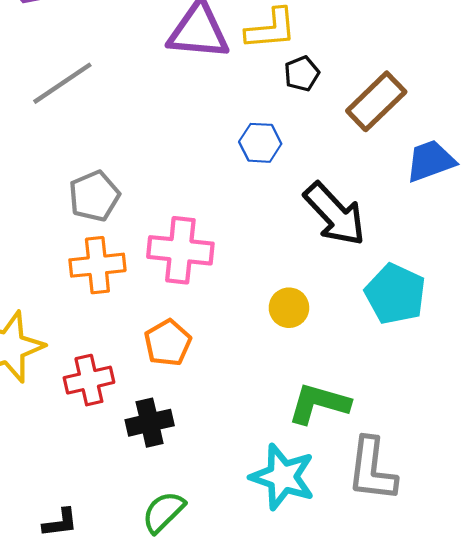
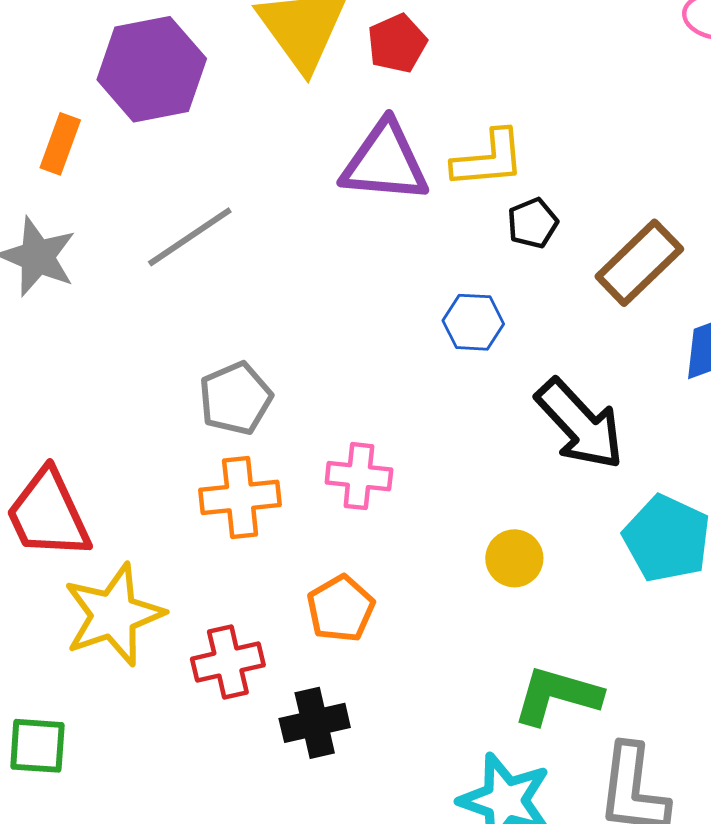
pink cross: (180, 250) -> (359, 476), size x0.7

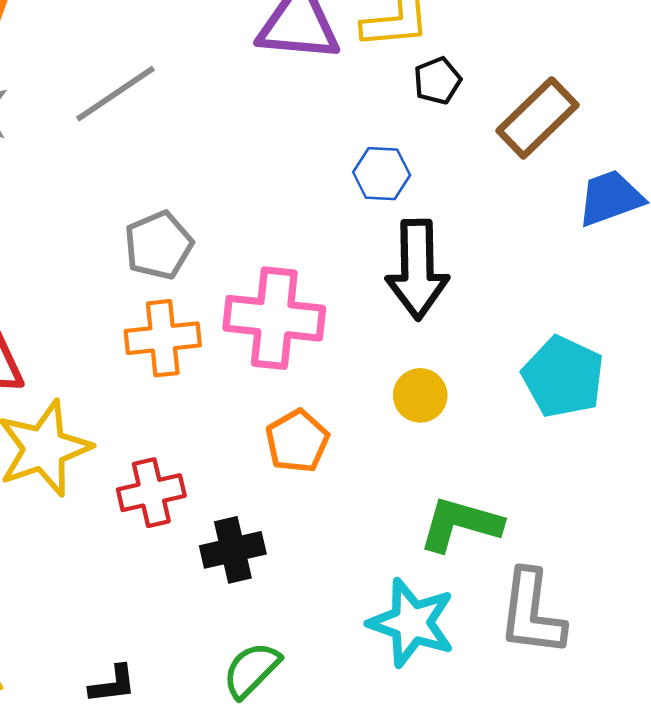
black arrow: (580, 424) -> (417, 270), moved, turned 42
pink cross: (359, 476) -> (274, 318), size x1.6
orange pentagon: (341, 609) -> (297, 441), moved

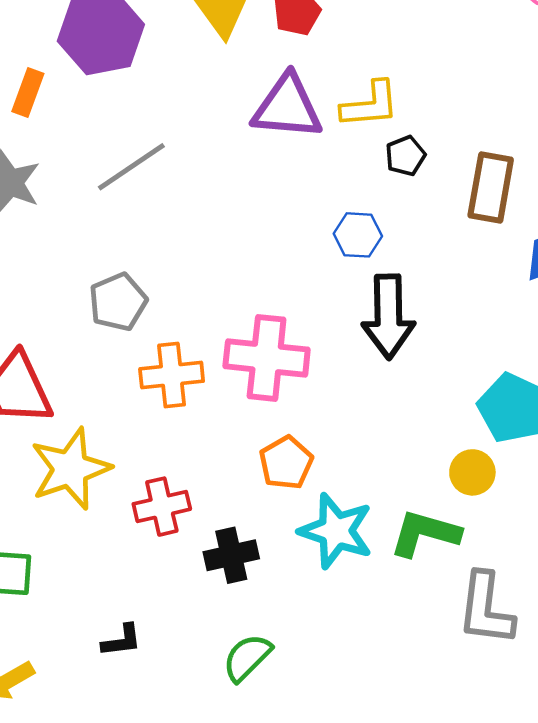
brown rectangle: (537, 118) -> (491, 187), turned -36
gray pentagon: (158, 245) -> (118, 302), moved
yellow circle: (420, 395) -> (472, 472), moved
cyan star: (412, 623) -> (336, 531), moved
black L-shape: (113, 684) -> (122, 641), moved

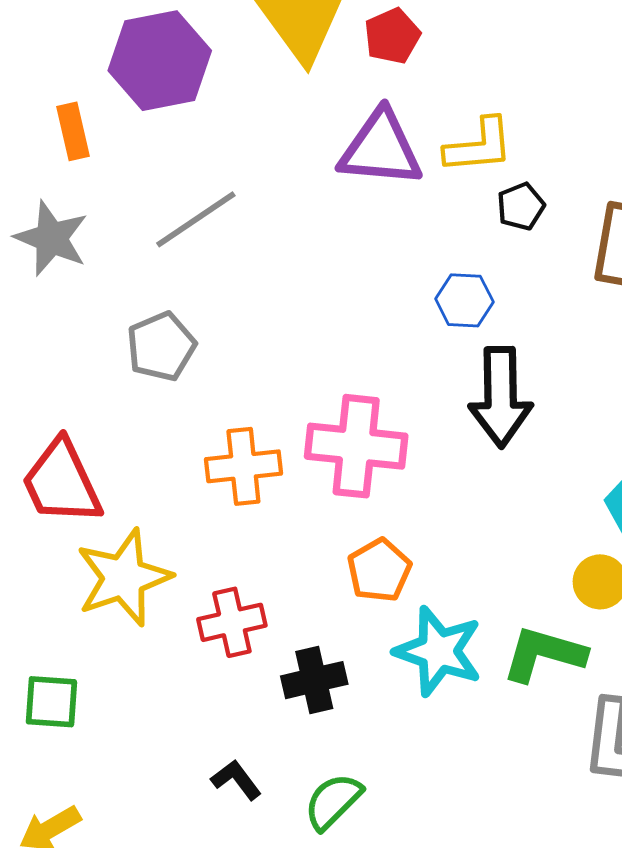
orange rectangle: (28, 92) -> (73, 131), turned -33
gray pentagon: (118, 302) -> (161, 347), moved
black L-shape: (122, 641) -> (236, 780), moved, turned -120

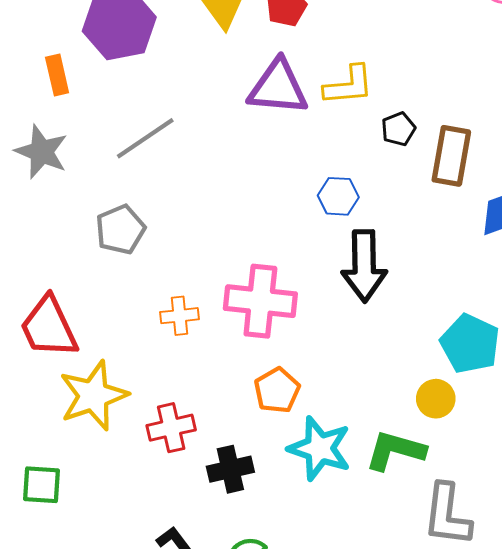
black pentagon: (521, 206) -> (398, 129), moved
orange cross: (243, 466) -> (179, 316), size x0.7

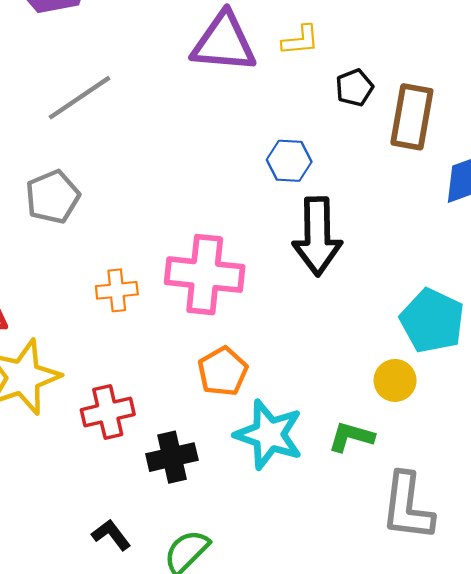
yellow L-shape: (349, 85) -> (300, 40), size x0.7
green L-shape: (395, 451) -> (351, 437), size x0.7

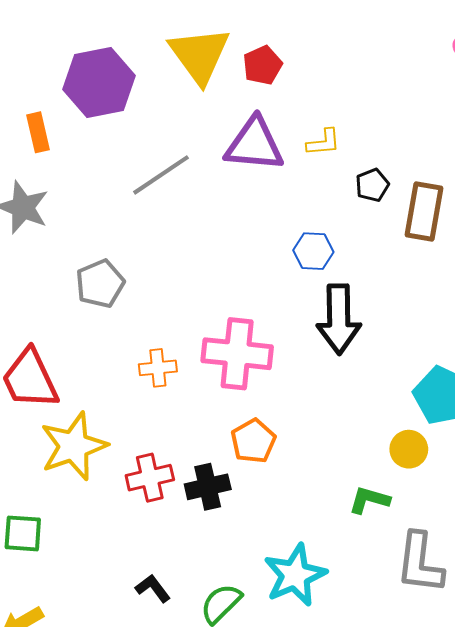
gray line: (80, 98) -> (161, 175), moved
cyan star: (269, 435) -> (295, 575), moved, turned 30
black cross: (172, 457) -> (208, 487), moved

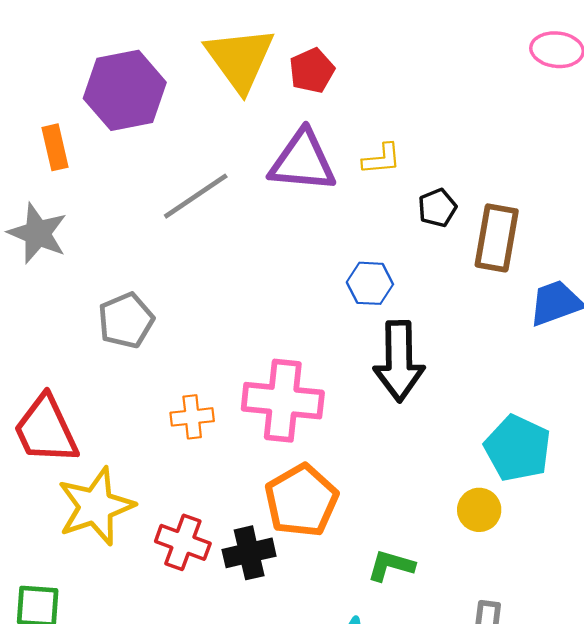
orange pentagon: (253, 441) -> (301, 501), size x1.4
red cross: (150, 478) -> (183, 542), turned 33
green L-shape: (369, 500) -> (391, 566), moved

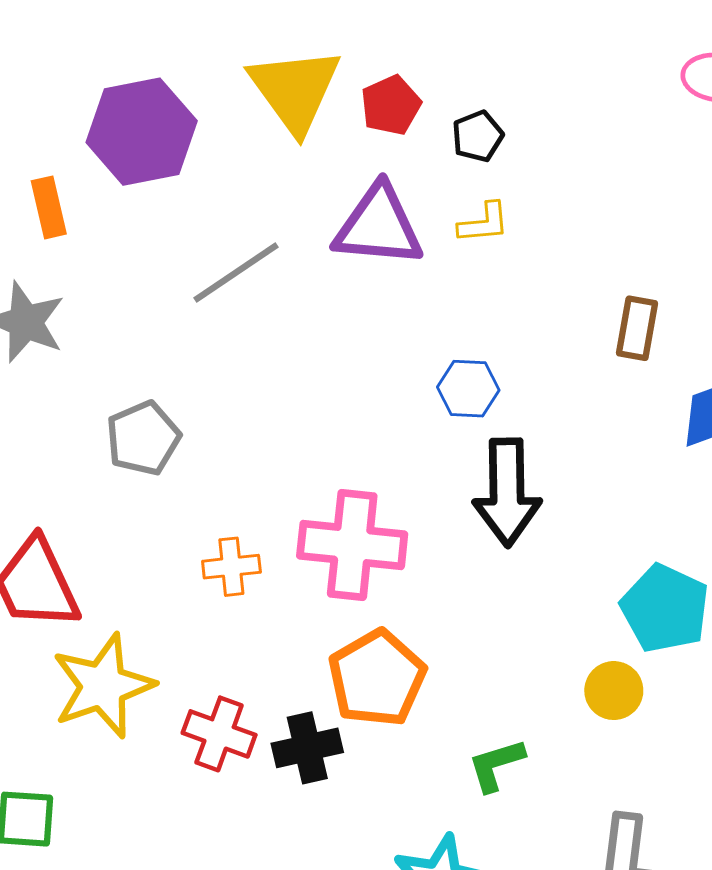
black pentagon: (437, 208) -> (478, 136), moved
brown rectangle: (497, 238) -> (637, 328), size x0.7
green L-shape: (391, 566) -> (496, 765), turned -33

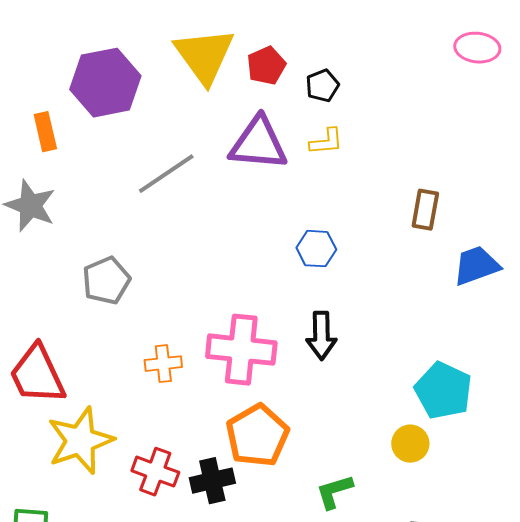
black arrow: (507, 492) -> (321, 336), moved, size x0.7

